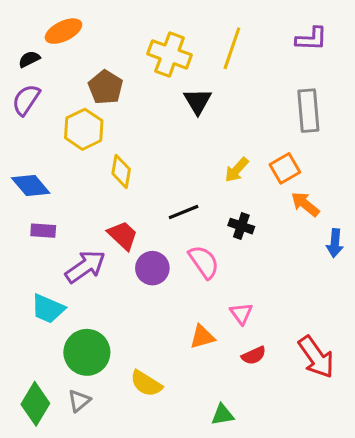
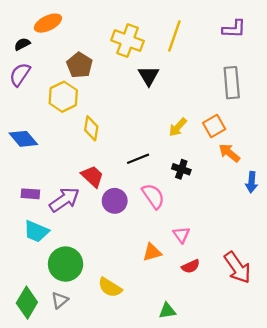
purple rectangle: (43, 231) -> (30, 194), moved

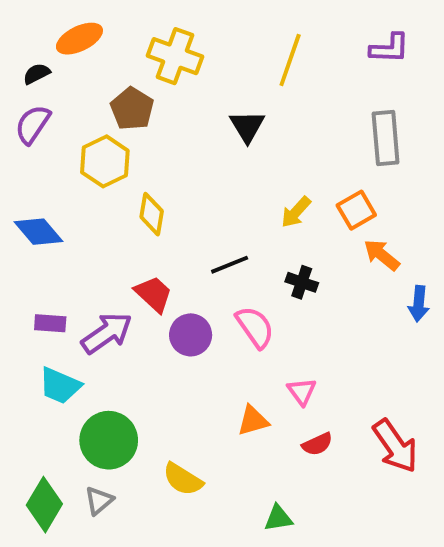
yellow cross: (128, 41) -> (175, 56), moved

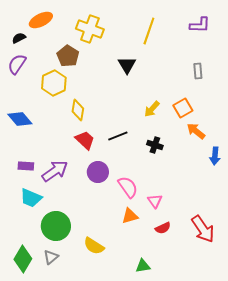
gray rectangle: (386, 138) -> (198, 71), size x0.6
red trapezoid: (154, 294) -> (85, 140), moved
pink semicircle: (255, 327) -> (128, 187), moved

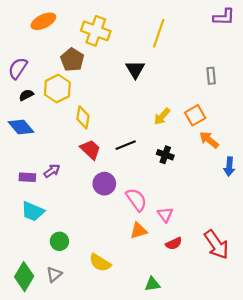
purple L-shape: (200, 25) -> (224, 17), moved
black semicircle: (19, 38) -> (26, 95), moved
purple arrow: (55, 171) -> (52, 171), moved, size x0.6
green circle: (56, 226) -> (59, 241), size x0.6

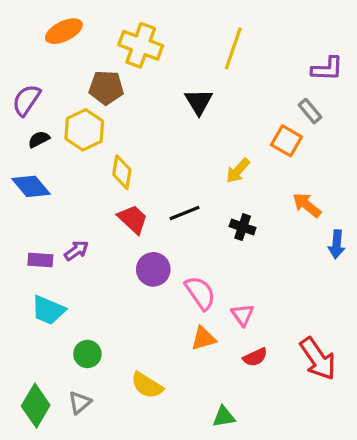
purple L-shape: (224, 17) -> (327, 69), moved
brown pentagon: (72, 60) -> (106, 88), turned -30
gray rectangle: (211, 76) -> (310, 111), turned -35
orange square: (195, 115) -> (286, 141), moved, turned -30

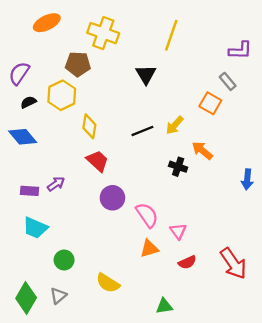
orange arrow: (307, 205) -> (202, 151), moved
black line: (185, 213) -> (142, 131), moved

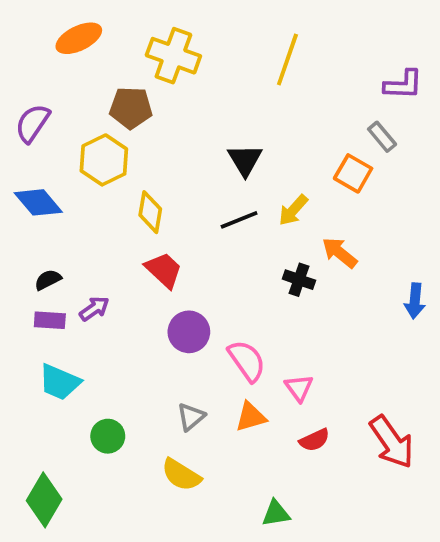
black triangle: (146, 75) -> (245, 160), moved
black semicircle: (28, 102) -> (48, 280), moved
blue diamond: (23, 137) -> (38, 202), moved
gray triangle: (58, 296) -> (191, 417), moved

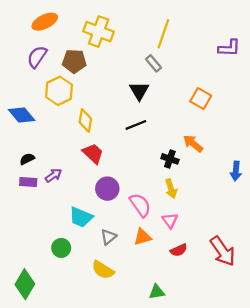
purple semicircle: (32, 123) -> (37, 57), moved
gray rectangle: (382, 137) -> (153, 63), moved
yellow arrow: (293, 210) -> (171, 189), moved, turned -60
cyan trapezoid: (59, 382) -> (81, 217), moved

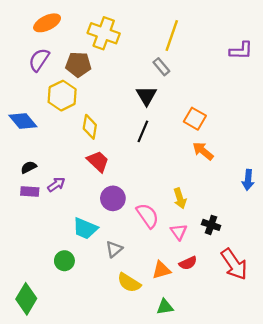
orange square: (201, 99) -> (195, 119), moved
black line: (136, 125) -> (143, 131), turned -45
black cross: (170, 159) -> (211, 225), moved
orange triangle: (142, 237) -> (161, 270), moved
yellow semicircle: (103, 270) -> (129, 283), moved

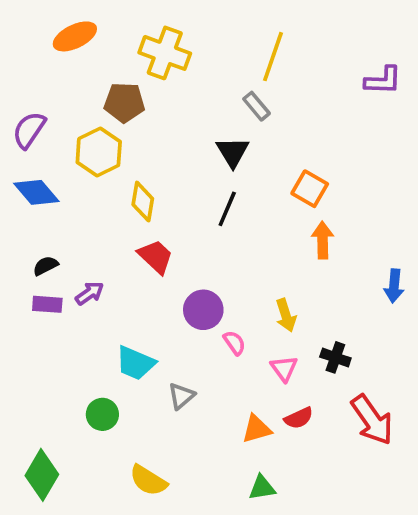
purple semicircle: (39, 60) -> (29, 130), moved
orange arrow: (203, 151) -> (323, 240), turned 50
purple circle: (113, 198) -> (203, 310), moved
pink semicircle: (148, 216) -> (234, 343), size x0.6
yellow semicircle: (129, 283) -> (148, 480), moved

